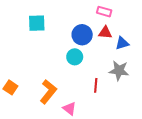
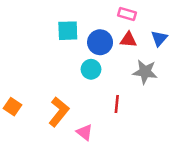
cyan square: (37, 23) -> (68, 31), moved
blue triangle: (122, 43) -> (159, 38), moved, turned -32
gray star: (119, 71) -> (145, 72), moved

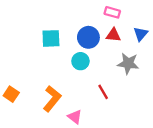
cyan square: (68, 31) -> (51, 38), moved
red line: (117, 104) -> (103, 92), turned -35

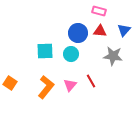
cyan square: (51, 38) -> (45, 51), moved
pink triangle: (75, 117) -> (70, 85), moved, turned 32

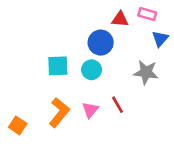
pink rectangle: (99, 11) -> (147, 14), moved
red triangle: (100, 31) -> (120, 19), moved
orange square: (10, 83) -> (18, 125), moved

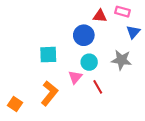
cyan circle: (92, 70) -> (89, 62), moved
pink triangle: (90, 110) -> (75, 77), moved

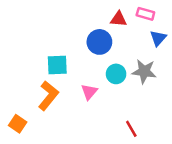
cyan circle: (89, 62) -> (116, 74), moved
red line: (98, 87) -> (131, 129), moved
orange L-shape: (49, 93) -> (48, 96), moved

